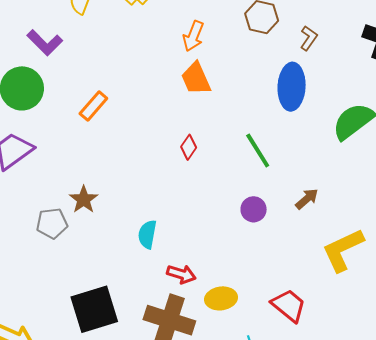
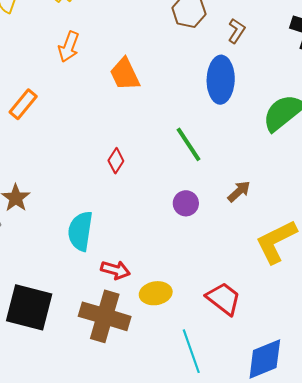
orange arrow: (193, 36) -> (69, 47), moved
red diamond: (189, 147) -> (116, 161), moved
cyan semicircle: (147, 234) -> (80, 231), size x1.4
black square: (94, 309) -> (29, 307), turned 33

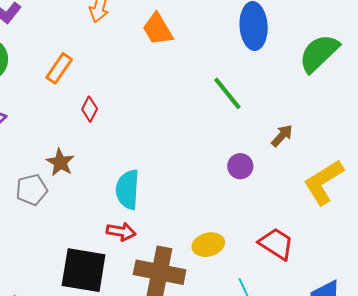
red diamond: (116, 161) -> (90, 109), moved
purple circle: (186, 203) -> (240, 166), moved
red arrow: (115, 270) -> (121, 232), moved

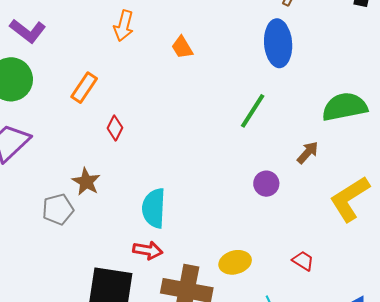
orange trapezoid: (158, 29) -> (182, 47), size x0.7
green semicircle: (319, 53) -> (345, 107), moved, turned 33
green line: (227, 93) -> (253, 111), turned 72
red trapezoid: (276, 244) -> (303, 261), size x0.6

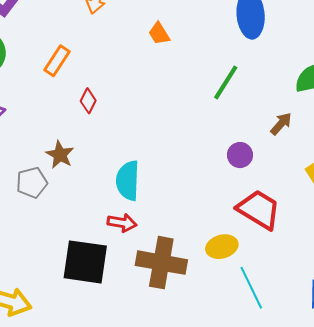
orange trapezoid: (182, 47) -> (159, 33), moved
red trapezoid: (303, 261) -> (259, 209), moved, size x2.0
yellow ellipse: (235, 262) -> (222, 247), moved

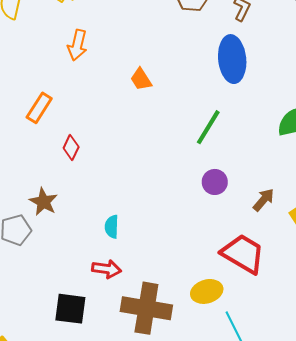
brown arrow: (281, 124) -> (264, 200), moved
purple circle: (240, 155) -> (215, 182), moved
cyan semicircle: (128, 181) -> (112, 227), size x0.6
black square: (85, 262) -> (70, 309), size x0.7

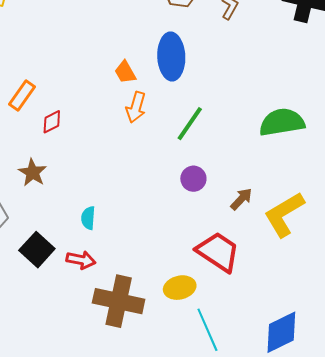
orange arrow: (77, 45) -> (136, 107), moved
blue ellipse: (232, 59) -> (171, 57), moved
red diamond: (71, 147) -> (52, 122), moved, turned 35
brown star: (43, 202) -> (32, 173), moved
black square: (70, 309) -> (37, 250), moved, turned 32

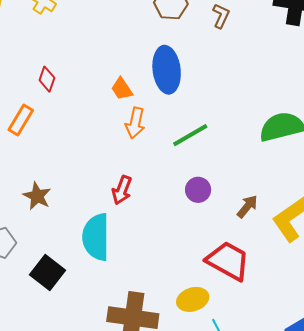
red diamond: (52, 122) -> (47, 79), moved, turned -40
green line: (190, 124) -> (190, 135), turned 30
cyan semicircle: (88, 218) -> (96, 237), size x2.0
red arrow: (81, 260) -> (122, 190), moved, turned 104

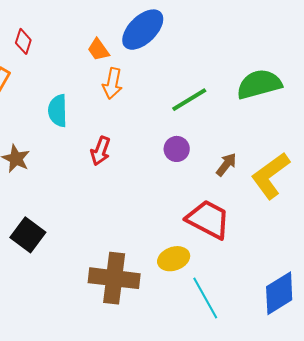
blue ellipse: (167, 70) -> (143, 30), turned 54
green line: (190, 135) -> (189, 100), moved
cyan semicircle: (96, 237) -> (58, 111), moved, size x0.7

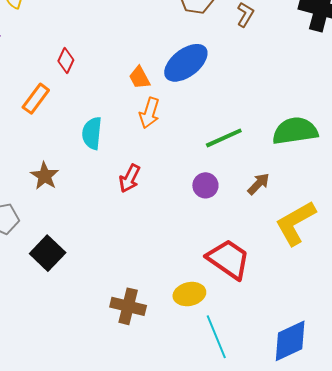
brown arrow: (226, 165) -> (259, 184), moved
brown cross: (114, 278) -> (128, 306), size x0.7

